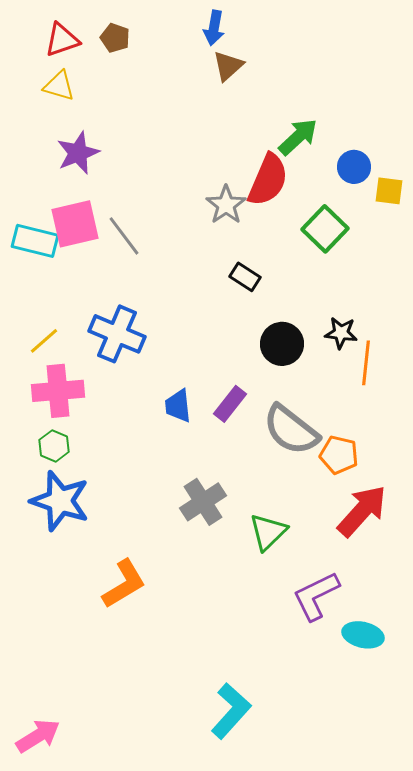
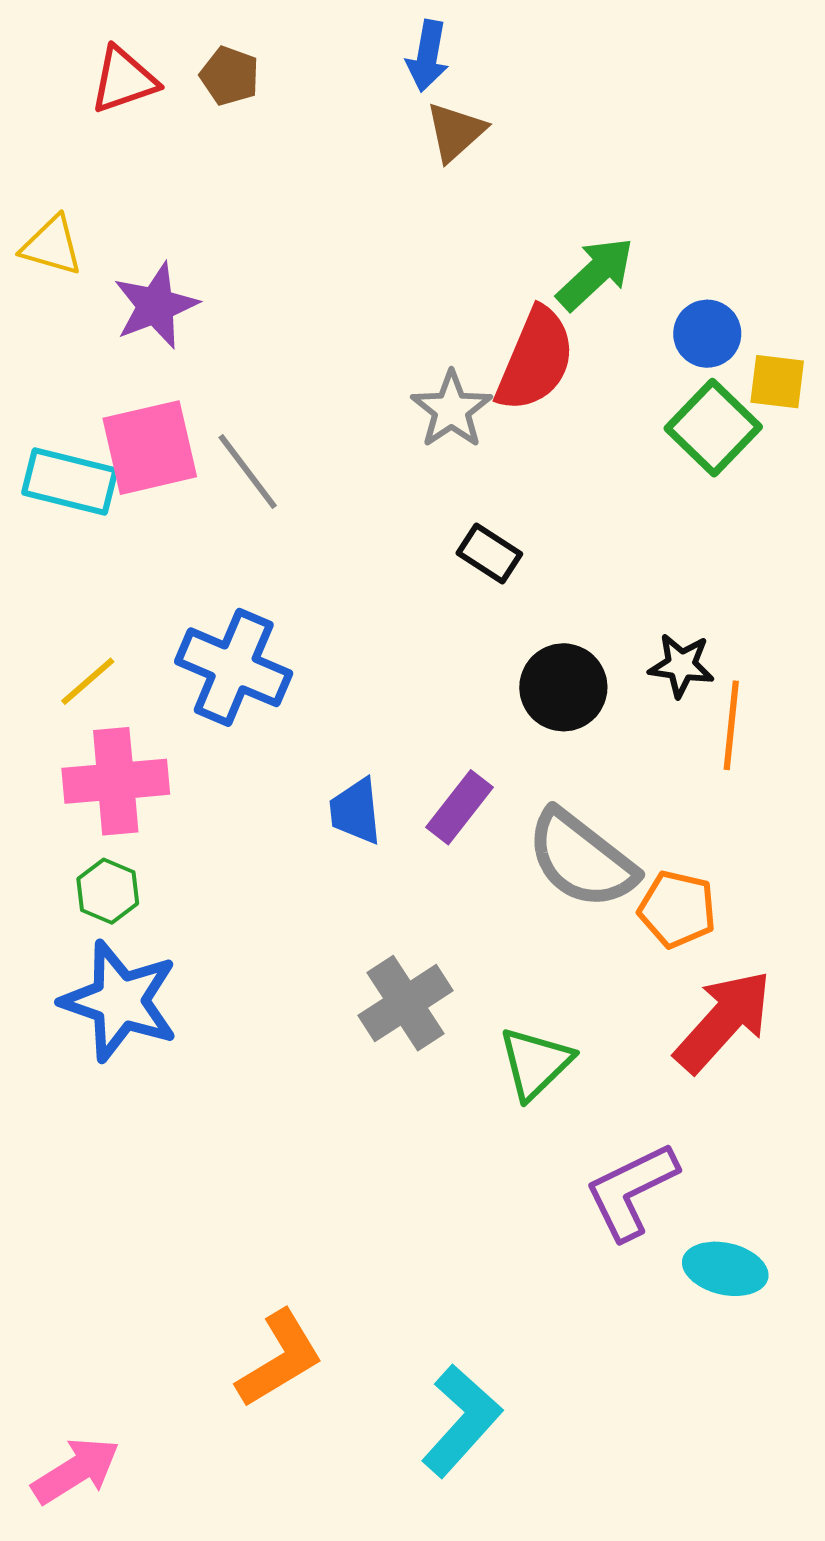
yellow triangle: (59, 86) -> (52, 246), moved
green square: (325, 229) -> (713, 428), moved
orange L-shape: (124, 584) -> (280, 1359), moved

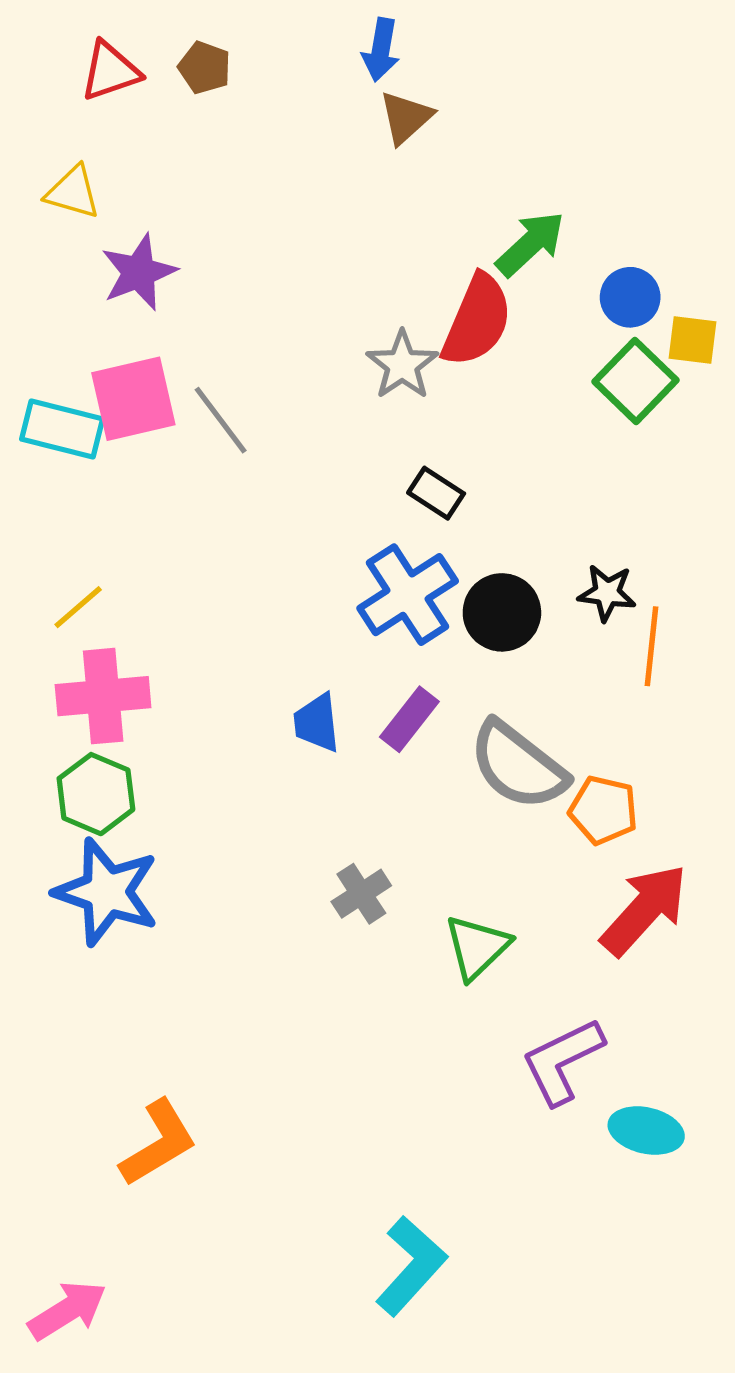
yellow triangle: (52, 246) -> (73, 192), moved
blue cross: (234, 667) -> (408, 595), moved, turned 34
green hexagon: (108, 891) -> (96, 794), size x1.4
gray cross: (406, 1003) -> (361, 894), size x0.7
orange L-shape: (280, 1359) -> (158, 1143), moved

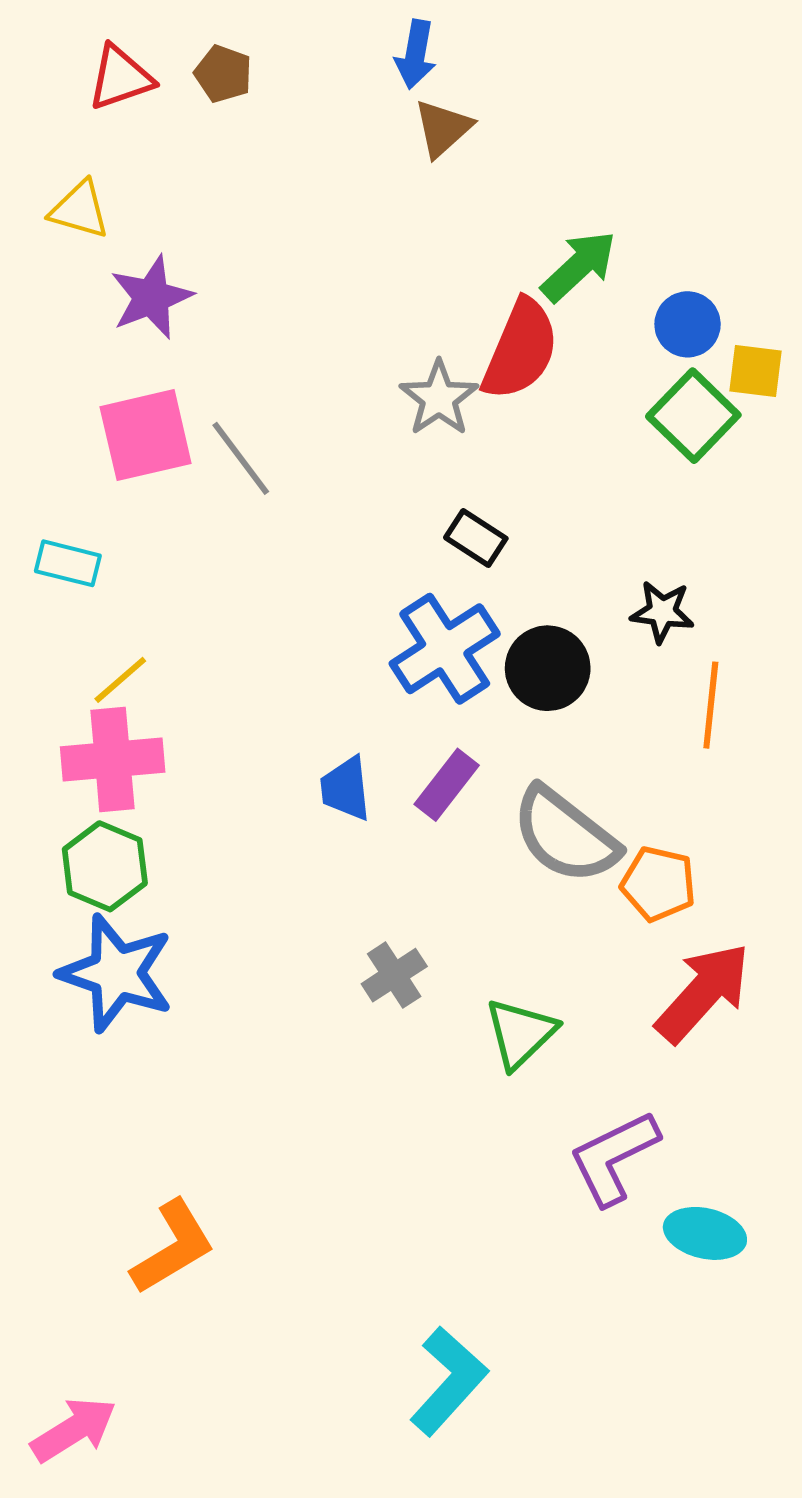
cyan rectangle: (62, 429) -> (68, 563), moved, size x0.7
black star: (607, 593) -> (662, 612), moved
yellow line: (78, 607) -> (120, 680), moved

